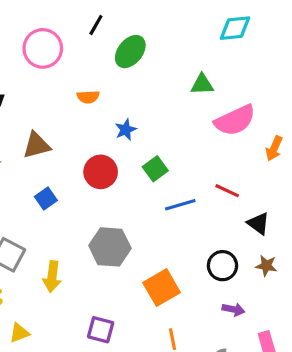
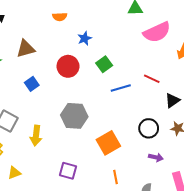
black triangle: (258, 223) -> (172, 100), turned 49

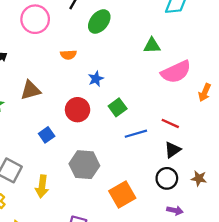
blue square: (32, 84) -> (47, 135), moved
black triangle: (172, 100) -> (173, 150), moved

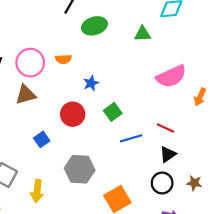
pink circle: (35, 19) -> (30, 63), moved
green ellipse: (99, 21) -> (94, 26), turned 35
green triangle: (152, 46) -> (143, 34), moved

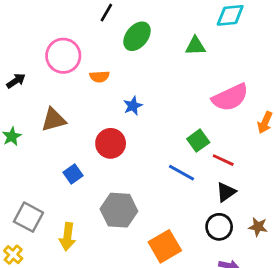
green ellipse: (94, 26) -> (137, 36), turned -35
pink circle: (30, 63) -> (63, 56), moved
green square: (113, 112) -> (198, 141), moved
blue line: (131, 138) -> (181, 173), turned 45

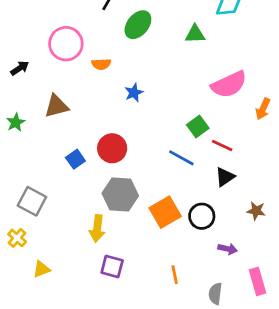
red circle: (111, 143) -> (112, 148), moved
black circle: (219, 227) -> (202, 216), moved
yellow arrow: (67, 237) -> (97, 228), moved
orange square: (165, 246) -> (165, 212), moved

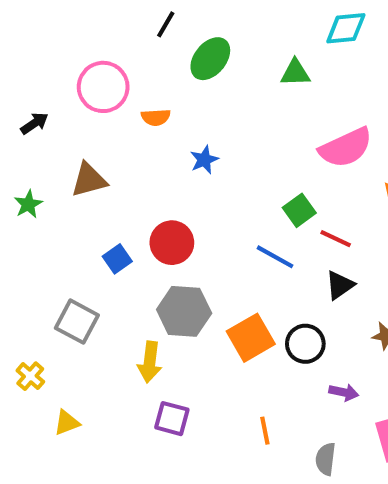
gray square: (32, 201) -> (77, 322), moved

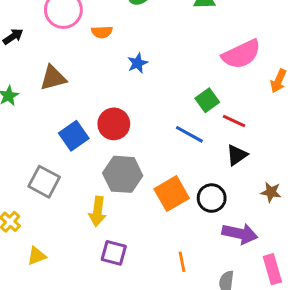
blue square: (117, 259) -> (74, 136), size x1.4
purple arrow: (344, 392) -> (240, 234), size x1.6

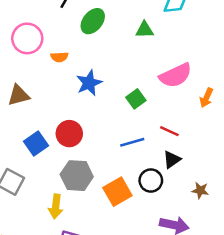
blue star: (138, 63) -> (89, 83), size x1.5
green square: (207, 100) -> (136, 99), moved
blue line: (189, 134) -> (132, 142), turned -45
black circle: (212, 198) -> (151, 181), moved

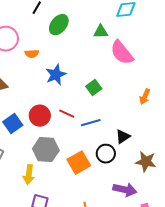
pink semicircle: (176, 76) -> (122, 53), moved, turned 76
orange arrow: (206, 98) -> (145, 97), moved
red line: (169, 131) -> (67, 114), moved
brown star: (200, 190) -> (146, 162), size x1.5

